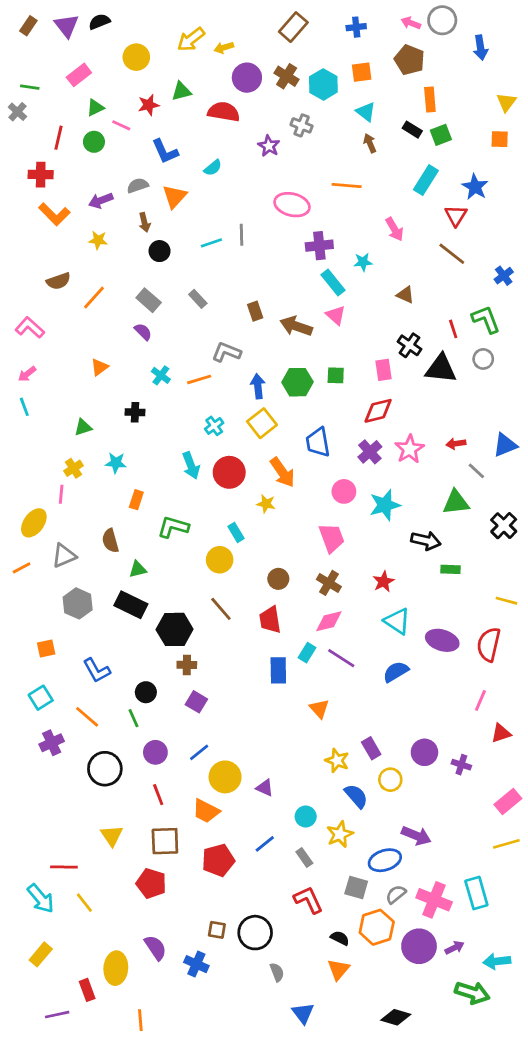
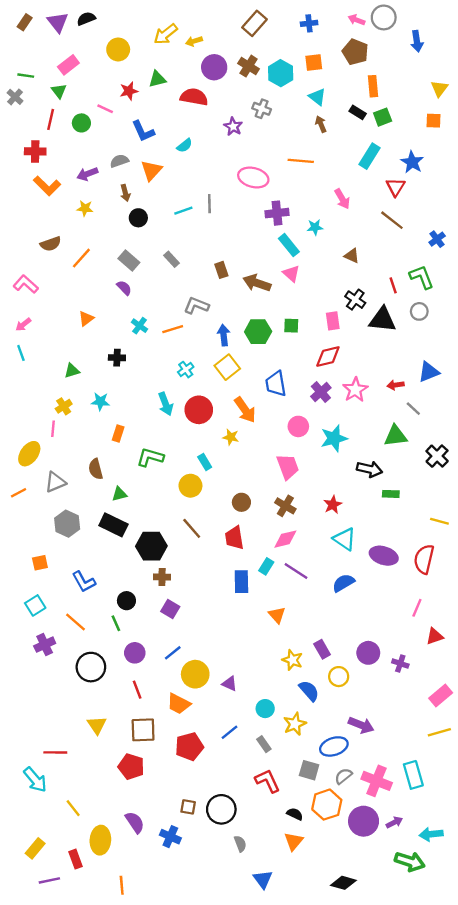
green triangle: (95, 108) -> (59, 91), moved, turned -42
blue triangle: (505, 445) -> (429, 372), moved
yellow line: (84, 903) -> (73, 808), moved
yellow rectangle: (41, 954) -> (35, 848), moved

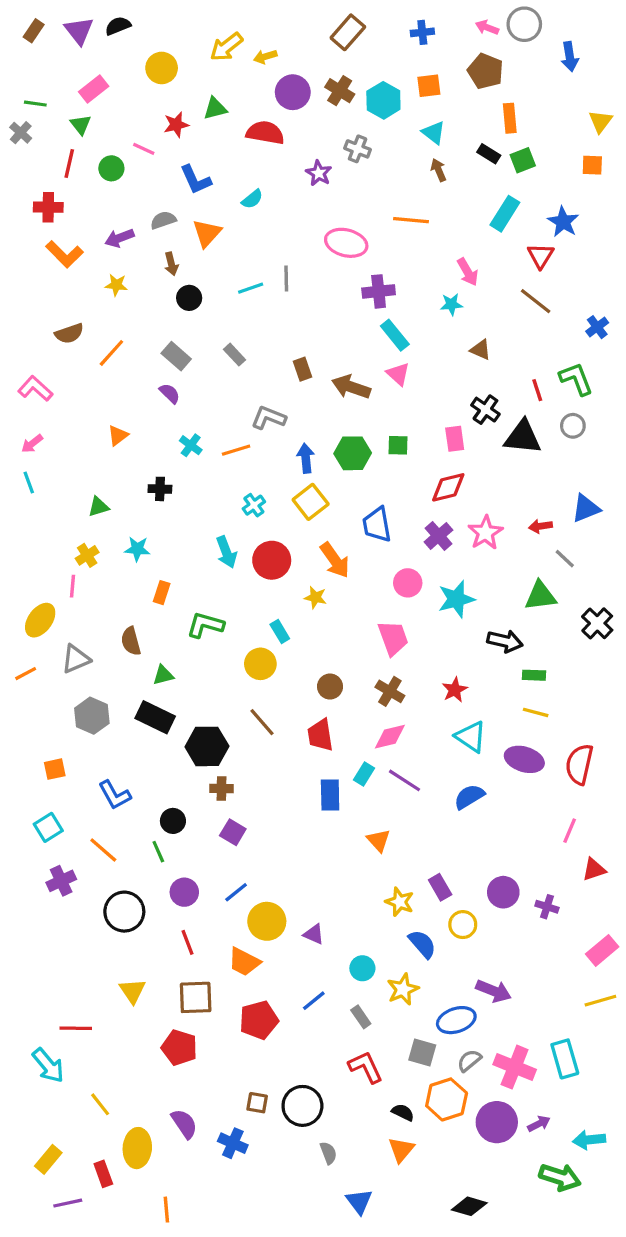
cyan star: (315, 227) -> (451, 304), moved
yellow line: (439, 521) -> (536, 712), moved

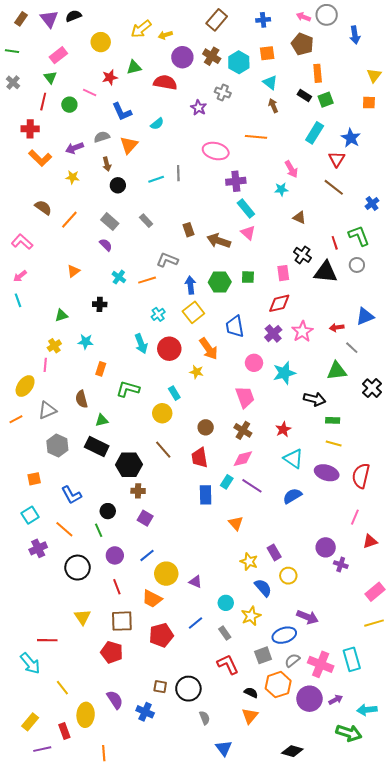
green line: (35, 104) -> (12, 51), moved
brown semicircle: (69, 334) -> (43, 207), turned -126
purple circle: (503, 892) -> (326, 547), moved
gray square: (422, 1052) -> (263, 655), turned -36

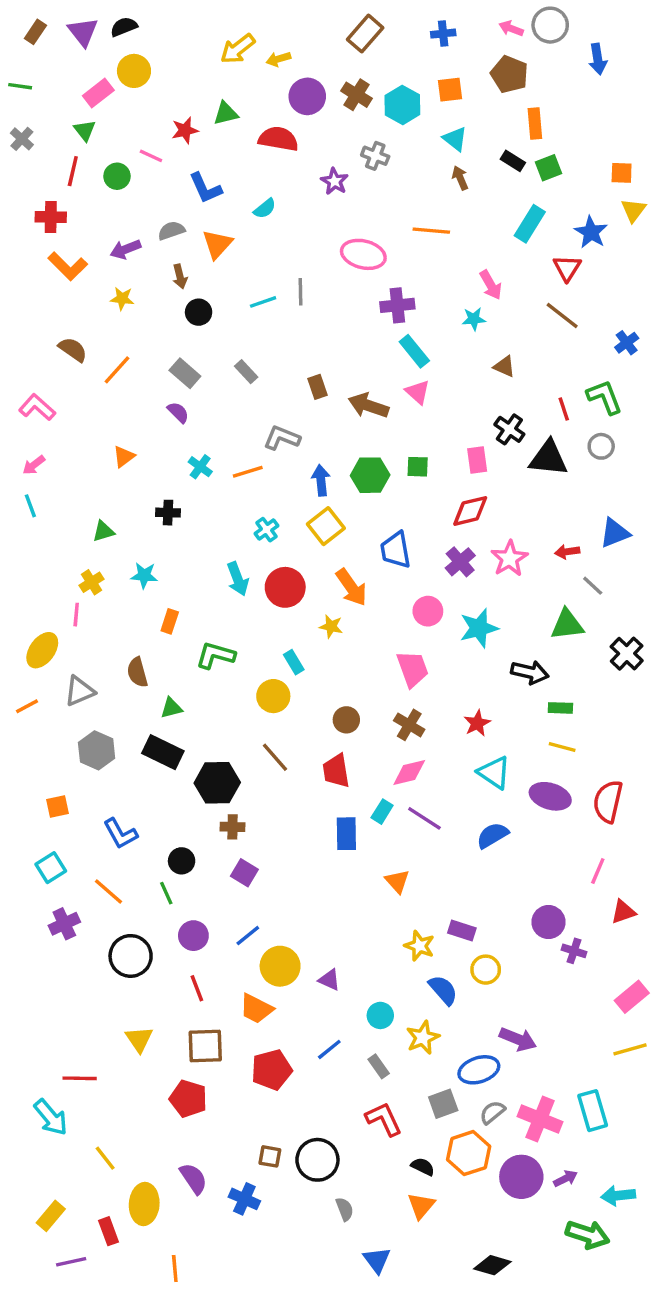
yellow circle: (101, 42) -> (134, 71), moved
yellow triangle: (374, 75) -> (633, 210), moved
purple rectangle: (274, 552) -> (462, 931), turned -42

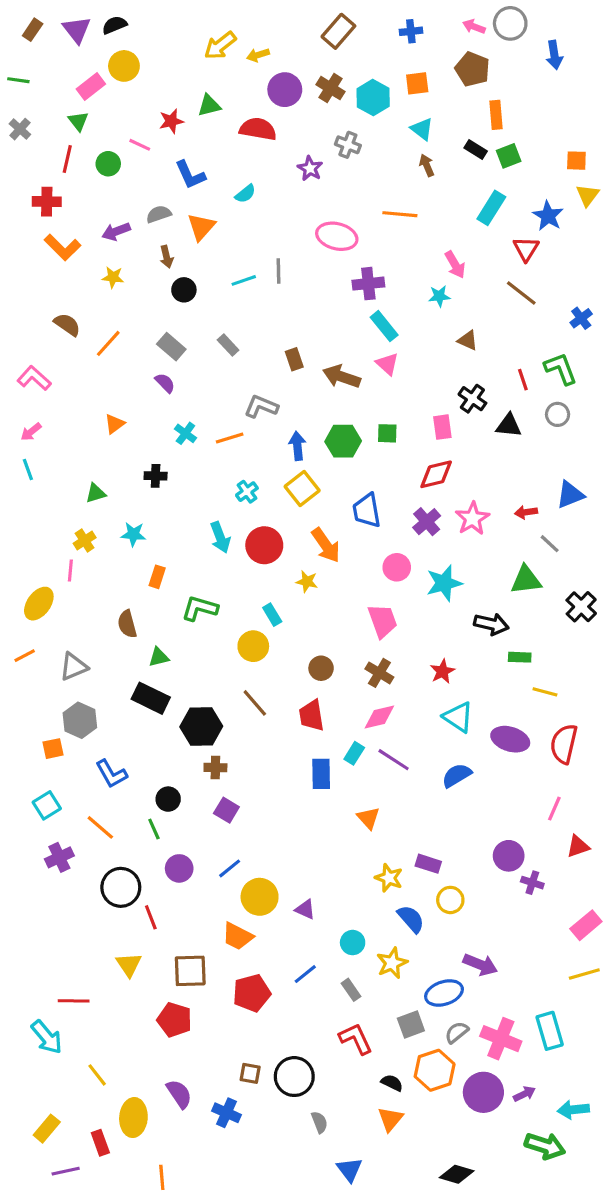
black triangle: (548, 458) -> (509, 425), size x0.7
gray triangle: (80, 691) -> (74, 667), moved
yellow line: (562, 747) -> (545, 692), moved
gray hexagon: (97, 750) -> (80, 720), moved
red line: (197, 988) -> (151, 917), moved

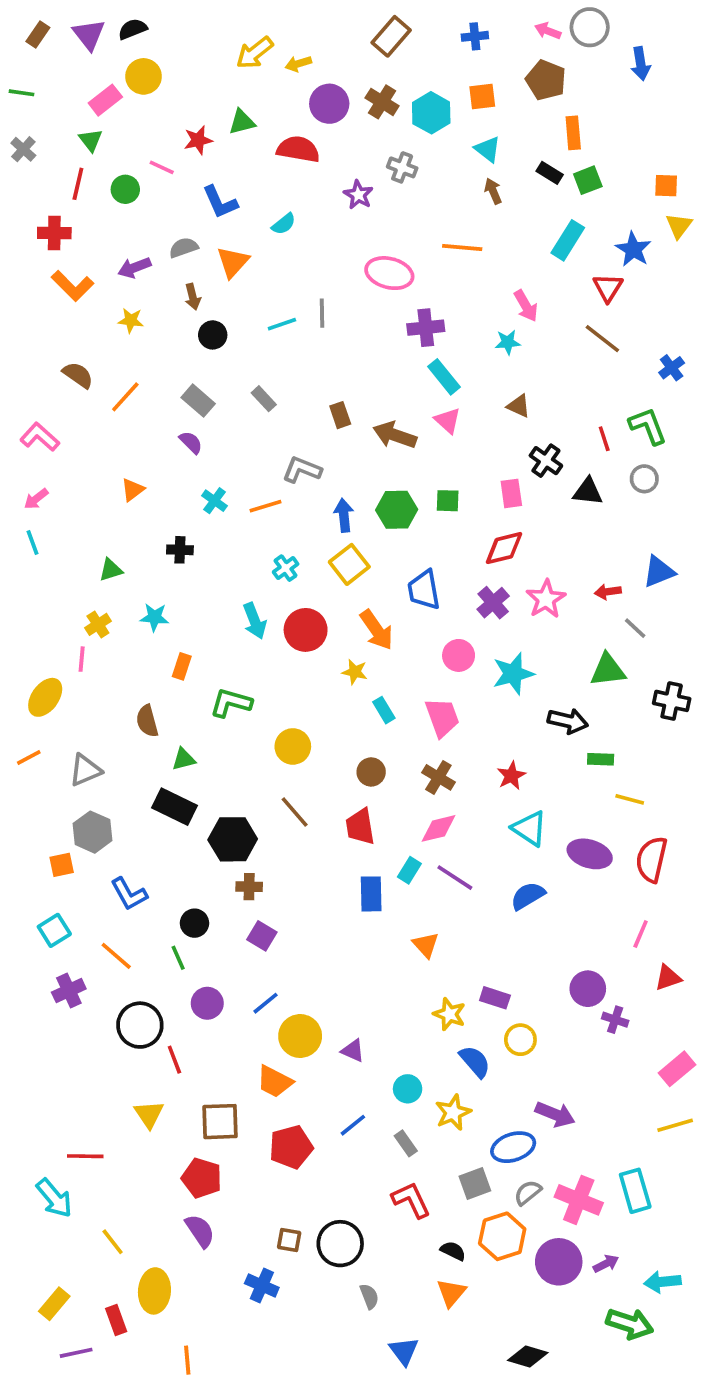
brown triangle: (468, 340) -> (519, 406), moved
black cross: (581, 607) -> (672, 701), turned -32
cyan rectangle: (272, 615) -> (384, 710), moved
purple semicircle: (179, 1094) -> (200, 1231), moved

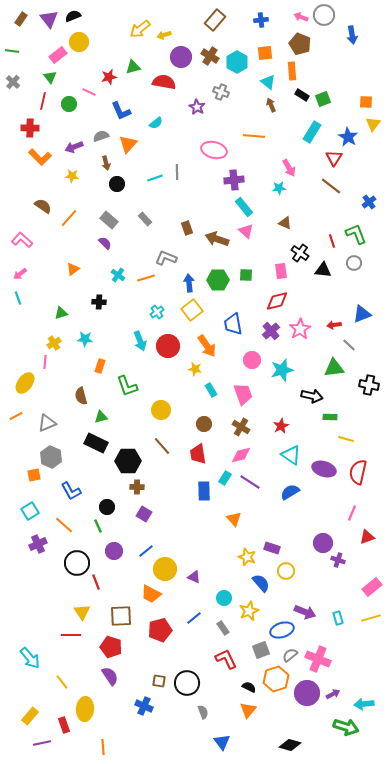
orange rectangle: (573, 133) -> (292, 71), moved
green L-shape: (231, 703) -> (127, 386), turned -125
red line: (85, 1156) -> (71, 635), moved
cyan rectangle: (635, 1191) -> (338, 618), moved, size x0.6

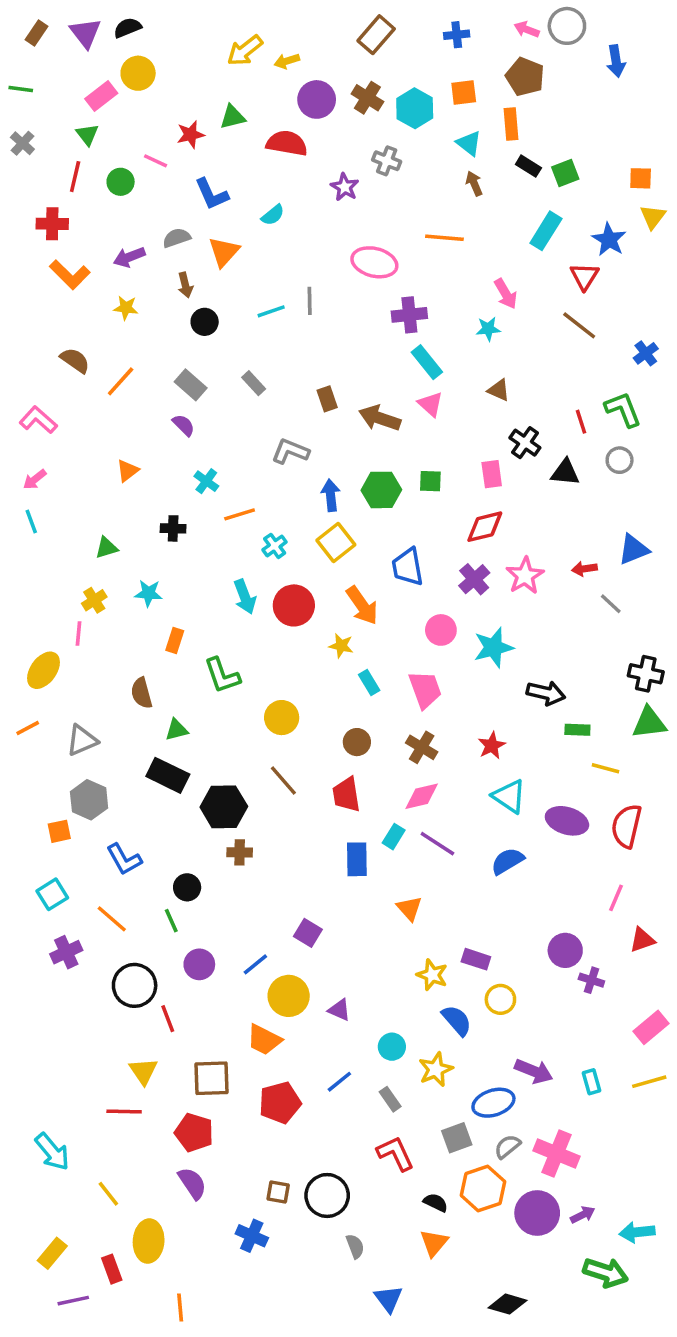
orange line: (146, 278) -> (240, 514), moved
green triangle: (334, 368) -> (649, 723), moved
purple square: (144, 514) -> (308, 933), moved

